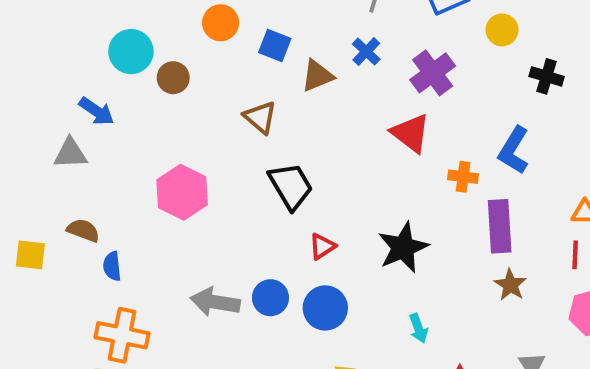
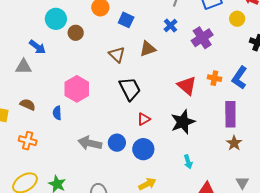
brown triangle: (317, 76) -> (148, 49), moved
red triangle: (411, 133) -> (187, 86), moved
orange cross: (463, 177) -> (214, 78), moved
blue semicircle: (112, 266) -> (57, 113), moved
orange cross: (122, 335) -> (28, 141), moved, size x0.7

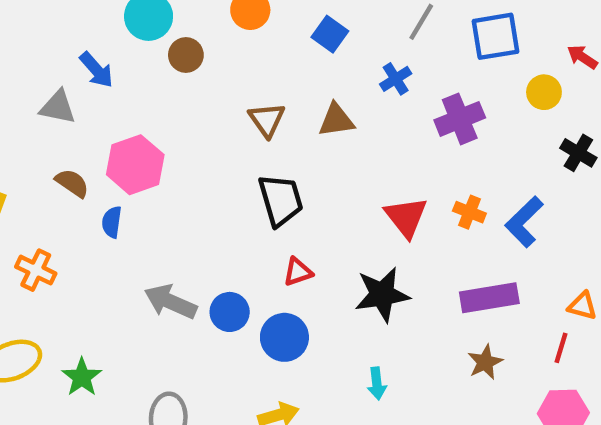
blue square: (126, 20) -> (330, 34), moved
pink hexagon: (77, 89) -> (135, 165), moved
brown semicircle: (28, 105) -> (72, 183), moved
purple rectangle: (230, 114) -> (489, 298), turned 70

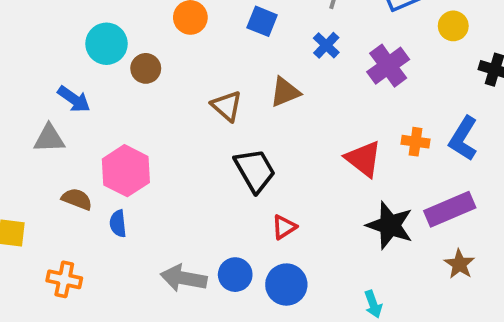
black star: (382, 294) -> (390, 225), moved, turned -30

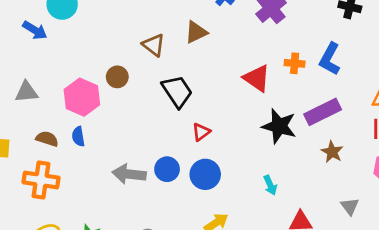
brown circle: (146, 68) -> (117, 77), moved
blue arrow: (74, 99) -> (35, 30), moved
gray triangle: (49, 138) -> (26, 92), moved
brown semicircle: (77, 199) -> (47, 139), moved
orange cross: (64, 279) -> (41, 180), size x1.4

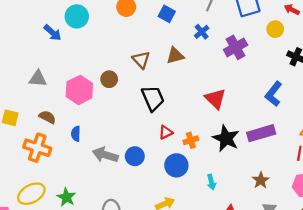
orange cross: (295, 63) -> (191, 140), moved, turned -32
blue semicircle: (78, 136) -> (76, 134), moved
brown star: (332, 152) -> (261, 180), moved
blue circle: (205, 174) -> (176, 165), moved

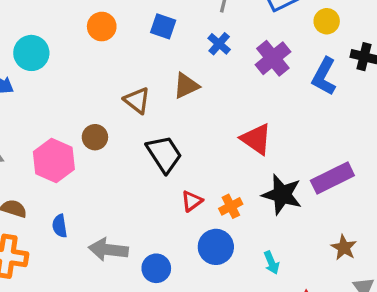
blue L-shape: (274, 94) -> (324, 76), moved
blue circle: (135, 156) -> (156, 268), moved

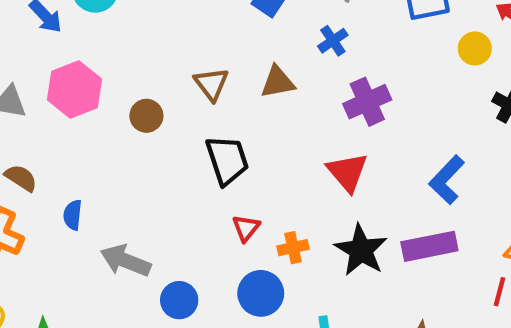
purple cross: (273, 58) -> (367, 102), moved
blue L-shape: (324, 76) -> (447, 180), moved
pink hexagon: (54, 161) -> (74, 89), moved
red triangle: (192, 201) -> (246, 228), turned -30

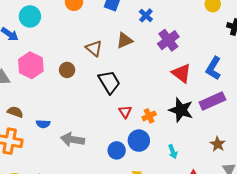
red triangle: (347, 172) -> (182, 73), moved
blue semicircle: (73, 215) -> (43, 124), turned -80
blue circle: (179, 300) -> (117, 150), moved

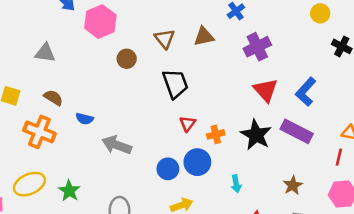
pink hexagon: (31, 65) -> (100, 22), moved
purple rectangle: (212, 101) -> (297, 131), turned 40

